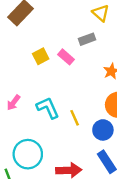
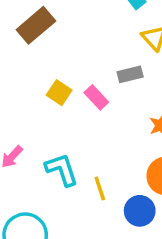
yellow square: (41, 56) -> (59, 93), turned -35

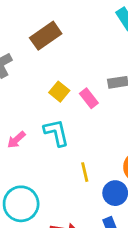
cyan L-shape: (62, 170) -> (56, 133), moved

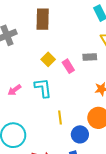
brown rectangle: (46, 36) -> (43, 19), turned -60

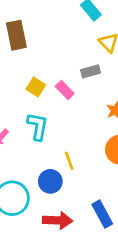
cyan L-shape: (43, 88) -> (38, 126), turned 30
blue circle: (80, 134) -> (50, 181), moved

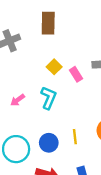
yellow line: (69, 161) -> (75, 137), moved

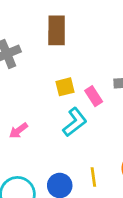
yellow square: (54, 67) -> (65, 87), turned 32
cyan L-shape: (49, 98) -> (75, 122), moved, turned 30

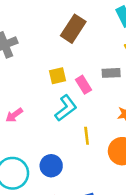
brown rectangle: (57, 30) -> (73, 29), moved, turned 32
yellow line: (93, 177) -> (87, 136), moved

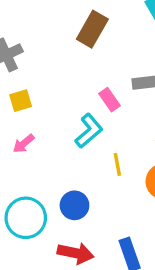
yellow square: (57, 76) -> (21, 101), moved

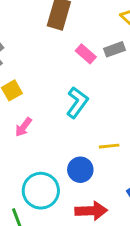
pink rectangle: (110, 100) -> (86, 54), moved
yellow line: (117, 164) -> (109, 146), moved, turned -72

